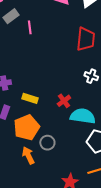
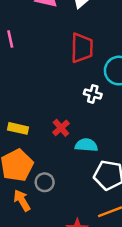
cyan semicircle: (83, 116) -> (86, 145), size x0.7

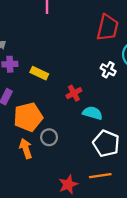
yellow rectangle: (18, 128) -> (39, 73), moved

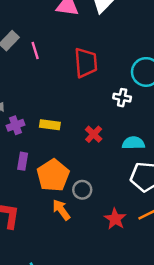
red trapezoid: (108, 28) -> (86, 63), moved
cyan semicircle: (93, 113) -> (133, 143), moved
red star: (68, 184) -> (115, 219), moved

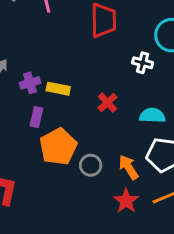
purple cross: (15, 125) -> (30, 83), moved
purple rectangle: (23, 161) -> (36, 117), moved
orange arrow: (61, 210) -> (129, 167), moved

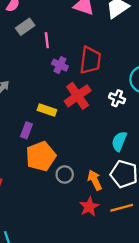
purple cross: (30, 83) -> (60, 65), moved, turned 35
red cross: (107, 103) -> (78, 96), moved, size x1.6
cyan semicircle: (152, 115) -> (119, 141), turned -78

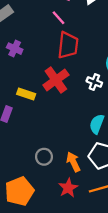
pink line: (47, 40) -> (58, 18), moved, turned -35
purple cross: (60, 65) -> (15, 49), moved
orange pentagon: (41, 156) -> (19, 191), moved

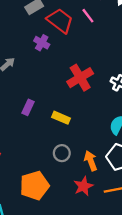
red trapezoid: (68, 45) -> (60, 21), moved, turned -64
yellow rectangle: (26, 94) -> (61, 118), moved

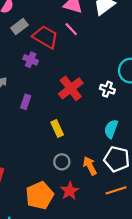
purple rectangle: (28, 107) -> (26, 102), moved
yellow rectangle: (61, 118) -> (57, 128), turned 49
red star: (83, 186) -> (70, 191), moved

